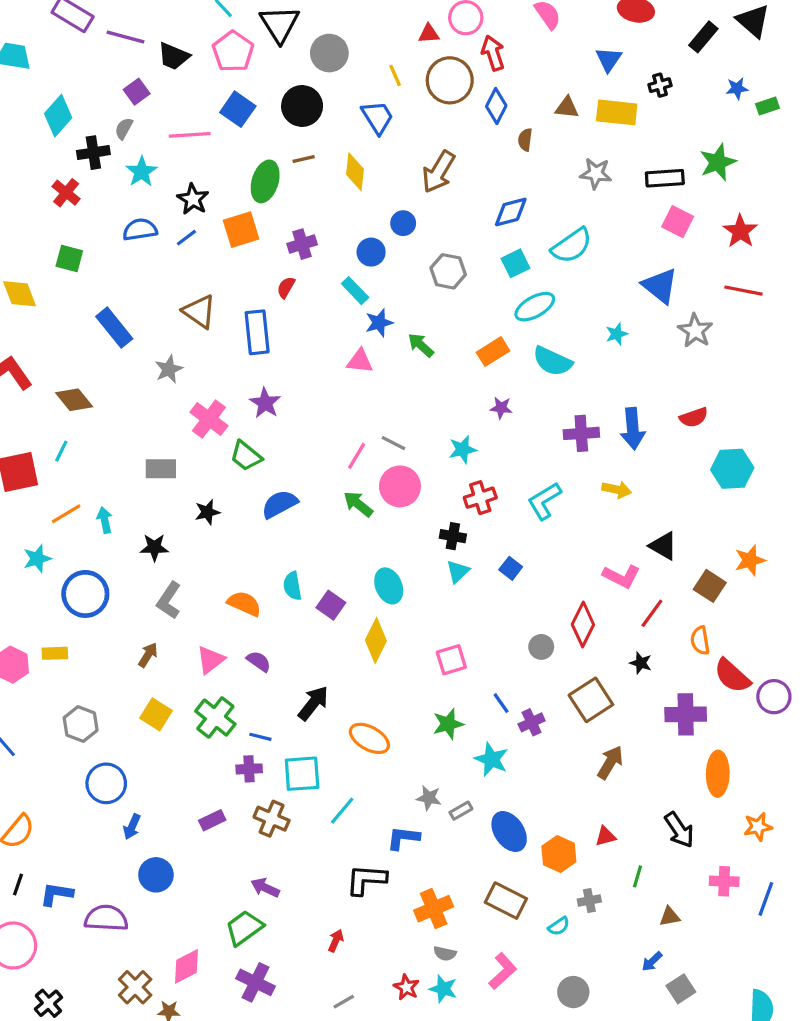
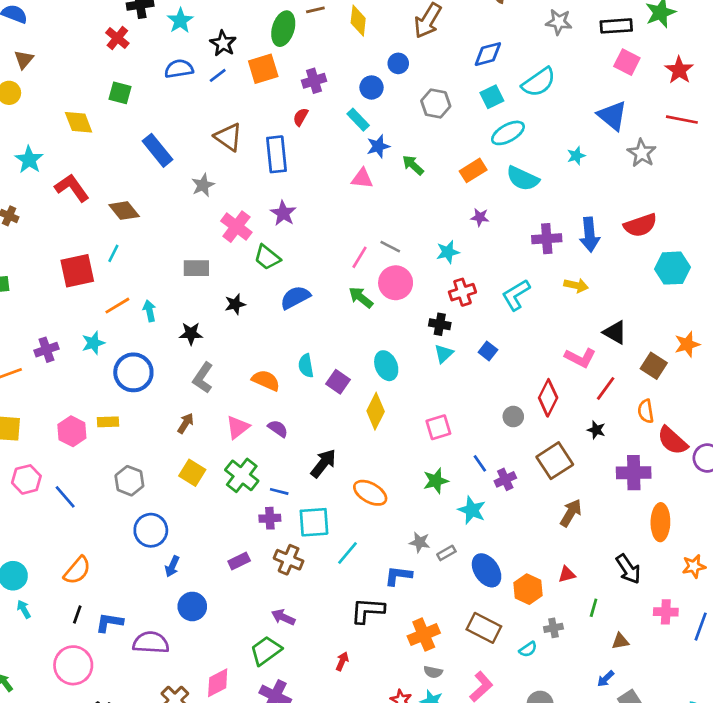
red semicircle: (694, 417) -> (640, 225), size x1.4

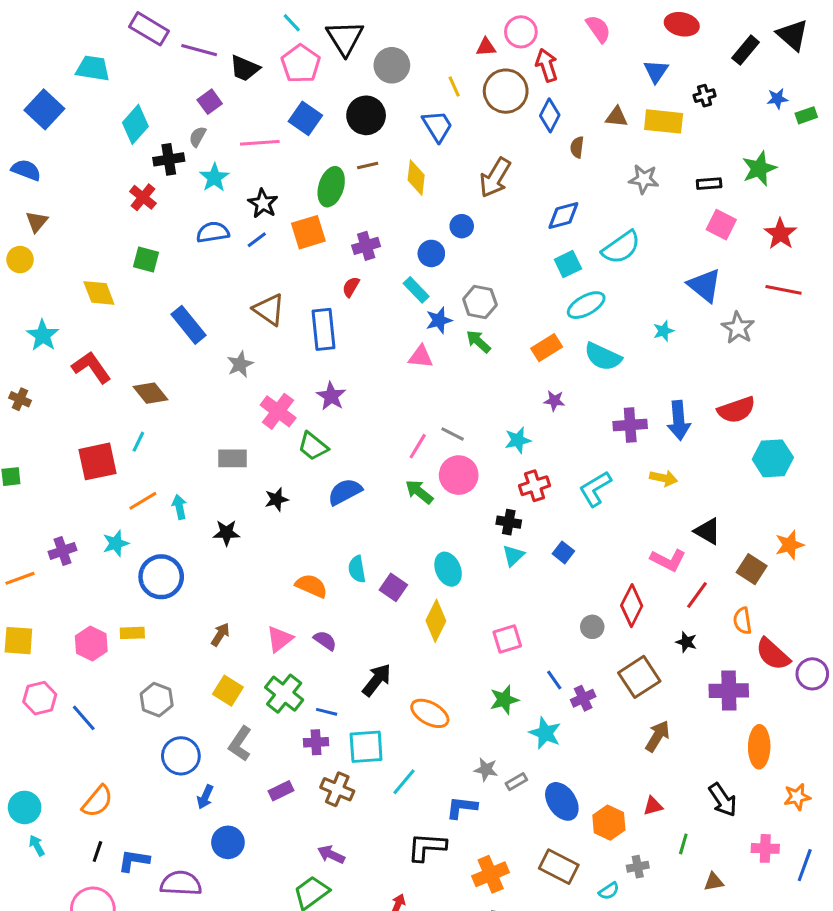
black rectangle: (616, 26) -> (709, 184), size x0.7
gray hexagon: (436, 104) -> (480, 302), moved
gray L-shape: (203, 378) -> (240, 744), moved

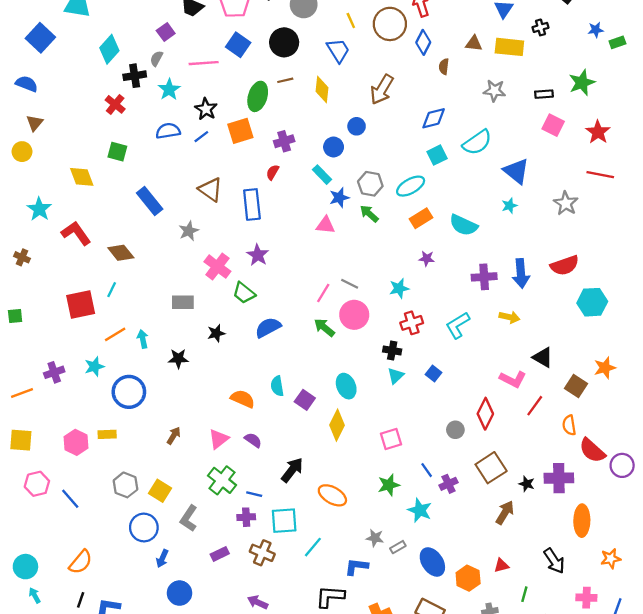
blue triangle: (705, 285) -> (516, 171), moved
cyan ellipse: (586, 305) -> (411, 186), moved
black star: (686, 642) -> (527, 484), moved
yellow square: (228, 691) -> (160, 491), moved

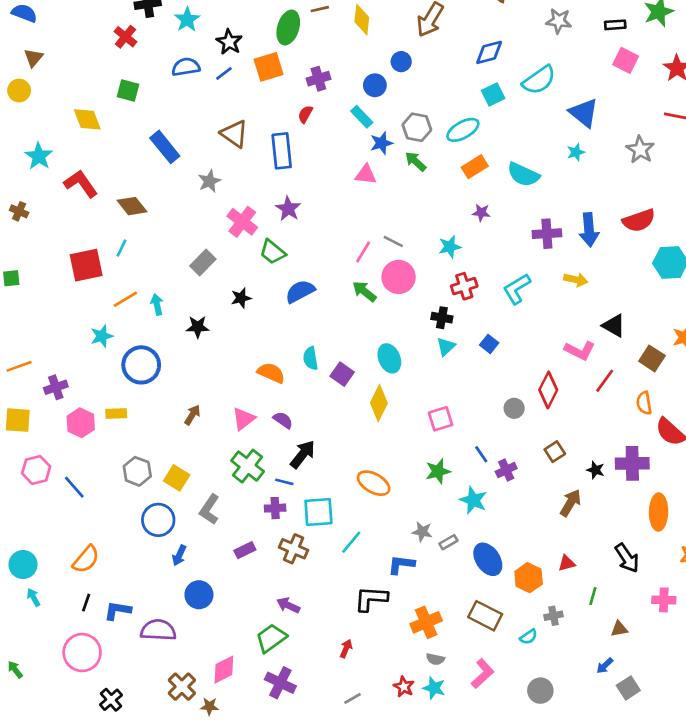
gray rectangle: (183, 302) -> (203, 263), turned -45
purple cross: (54, 372) -> (56, 387), moved
brown square: (491, 468) -> (555, 452), size x0.6
black arrow: (292, 470) -> (303, 454), moved

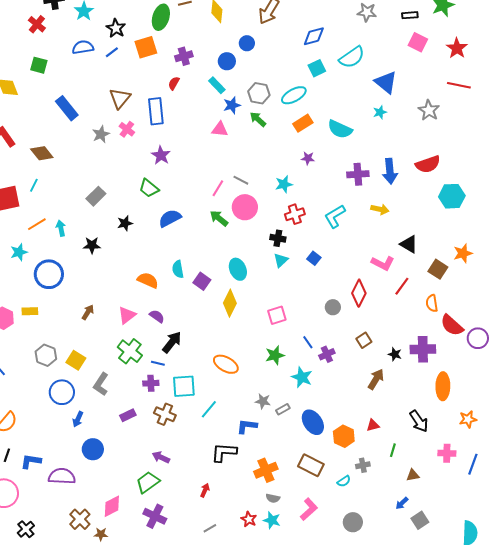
brown triangle: (234, 134) -> (120, 98), turned 35
pink cross: (242, 222) -> (127, 129), moved, size x0.7

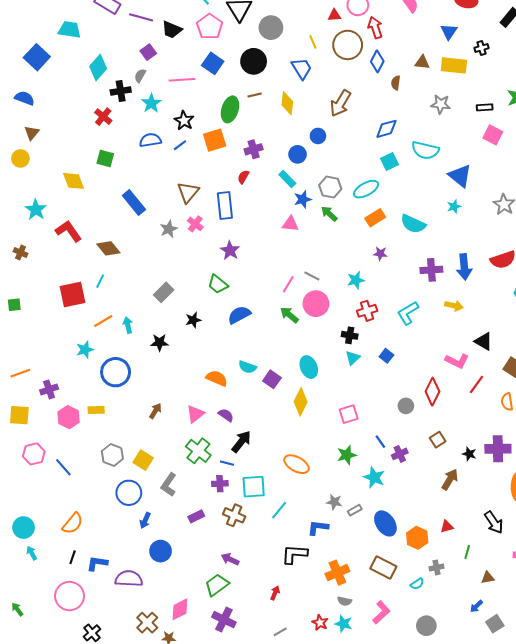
cyan semicircle: (352, 57) -> (425, 150), turned 48
cyan semicircle: (178, 269) -> (247, 367), turned -60

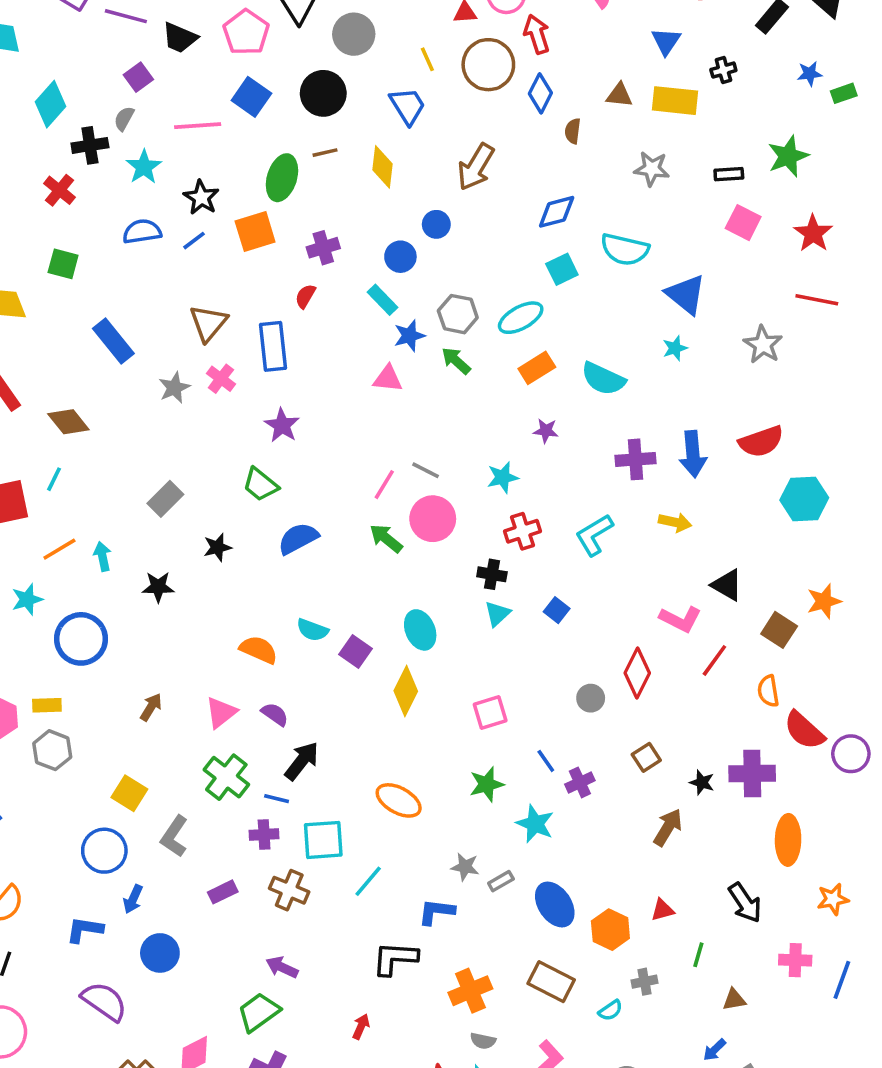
gray hexagon: (112, 455) -> (52, 750), moved
blue L-shape: (97, 563) -> (85, 930), moved
purple semicircle: (129, 579) -> (104, 1001), turned 32

